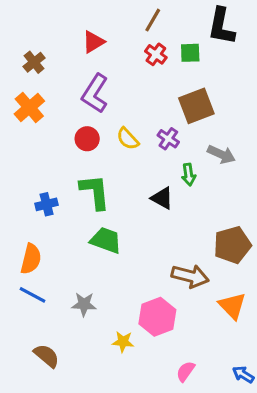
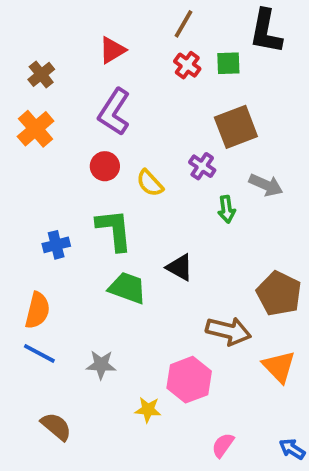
yellow semicircle: (128, 139) -> (150, 183), moved
black triangle: (162, 198) -> (180, 267), moved
brown pentagon: (232, 245) -> (279, 294), turned -30

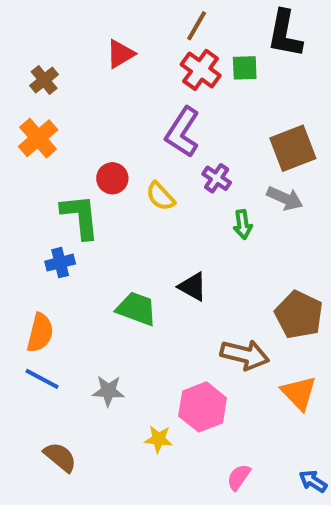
red cross: (187, 65) -> (201, 70), size x1.4
purple L-shape: (114, 112) -> (183, 132), moved
brown square: (236, 127) -> (293, 148), moved
green L-shape: (114, 230) -> (80, 216), moved

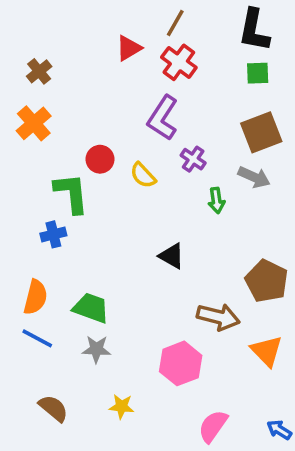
red triangle: (120, 54) -> (129, 48), moved
green square: (245, 68) -> (258, 73), moved
green trapezoid: (136, 309) -> (91, 308), moved
yellow star: (158, 439) -> (121, 406), moved
pink semicircle: (239, 477) -> (213, 426), size x1.4

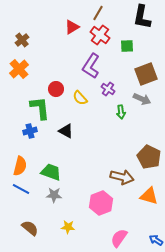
green square: (258, 73) -> (127, 46), moved
black triangle: (172, 256) -> (66, 131), moved
orange triangle: (267, 351) -> (149, 196), turned -30

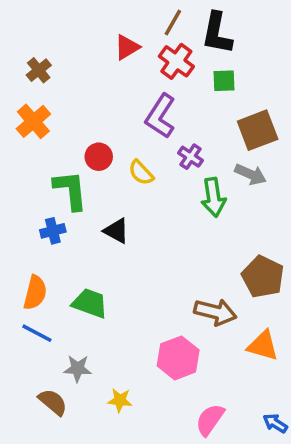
black L-shape: (142, 17) -> (217, 33), moved
green arrow: (121, 112) -> (213, 197), size x1.5
gray star: (54, 195) -> (78, 369), moved

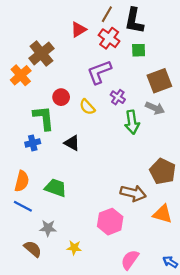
brown cross: (39, 70) -> (41, 53), moved, size x1.6
purple L-shape: (160, 116) -> (99, 72), turned 36

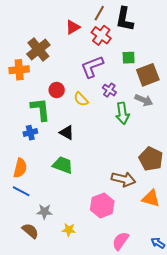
green square: (139, 50) -> (129, 58), moved
orange cross: (21, 75) -> (19, 70), turned 36
green trapezoid: (56, 188) -> (63, 165), moved

